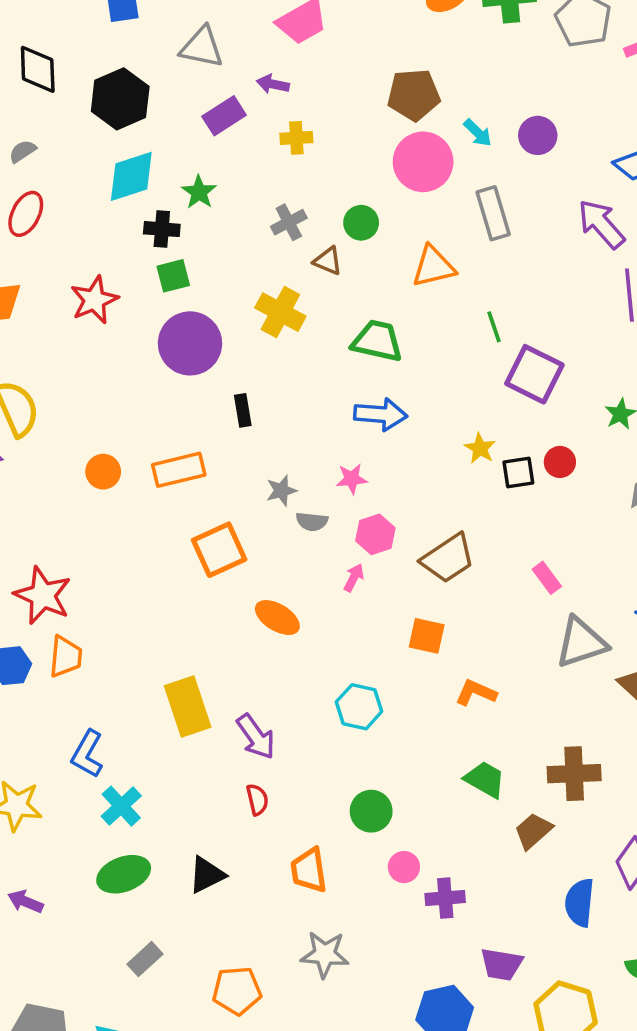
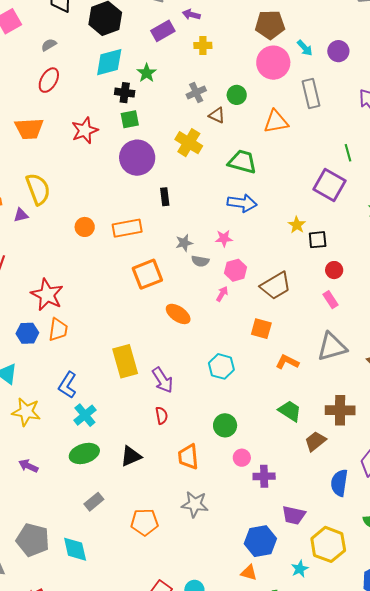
green line: (494, 327) -> (348, 153), moved
red circle: (560, 462) -> (334, 270), moved
gray triangle: (581, 642) -> (332, 347), moved

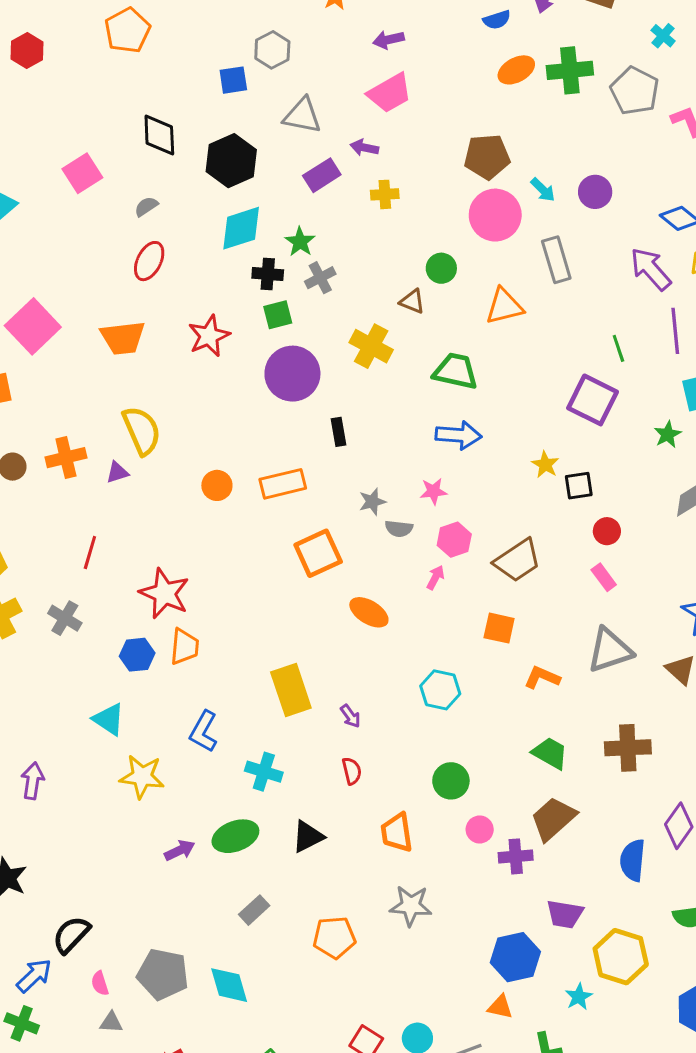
gray cross: (196, 93) -> (320, 278), moved
purple arrow: (163, 380) -> (350, 716), size x0.6
cyan cross: (85, 415) -> (264, 772), moved, turned -30
brown trapezoid: (315, 441) -> (553, 819), moved, size x1.4
purple arrow: (28, 466) -> (180, 850), moved, turned 132

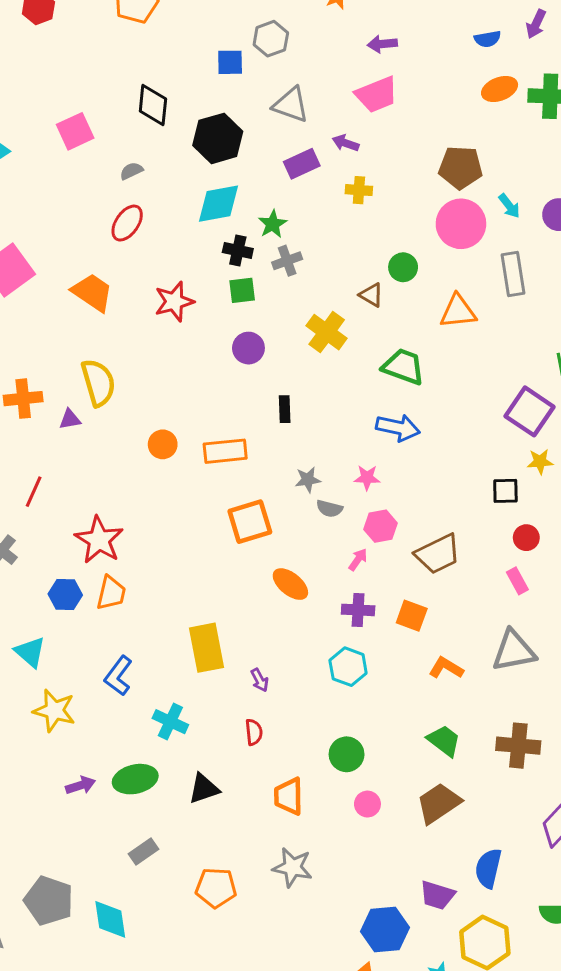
orange trapezoid: (123, 338) -> (92, 292), turned -147
purple circle: (292, 374) -> (248, 348), size x0.6
yellow star: (545, 465) -> (540, 462), moved, turned 30
purple cross: (516, 856) -> (358, 610), moved
blue semicircle: (633, 860) -> (488, 868), moved

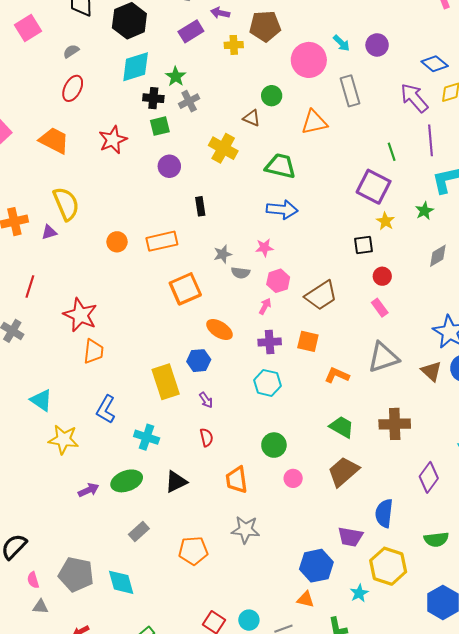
brown pentagon: (461, 167) -> (265, 26), moved
yellow star: (540, 462) -> (385, 221), turned -30
blue hexagon: (65, 594) -> (199, 361), moved

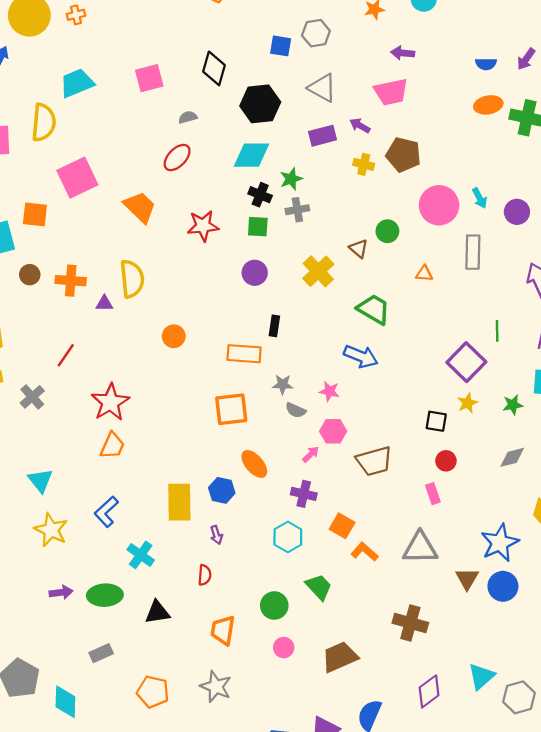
orange triangle: (314, 122) -> (424, 274), size x0.6
orange rectangle: (162, 241) -> (244, 354), moved
orange square: (308, 341) -> (342, 526), moved
green trapezoid: (342, 427) -> (319, 587), moved

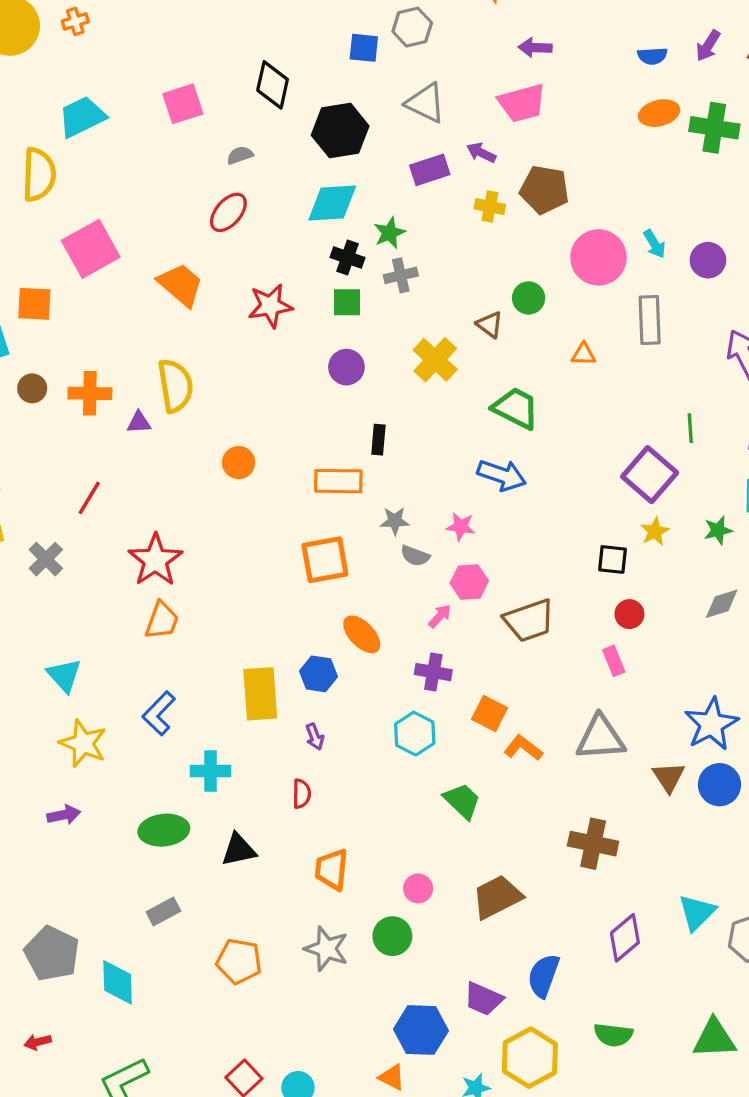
cyan cross: (141, 555) -> (210, 771), turned -32
purple arrow: (61, 592) -> (64, 815), moved
green circle: (274, 606) -> (392, 936), moved

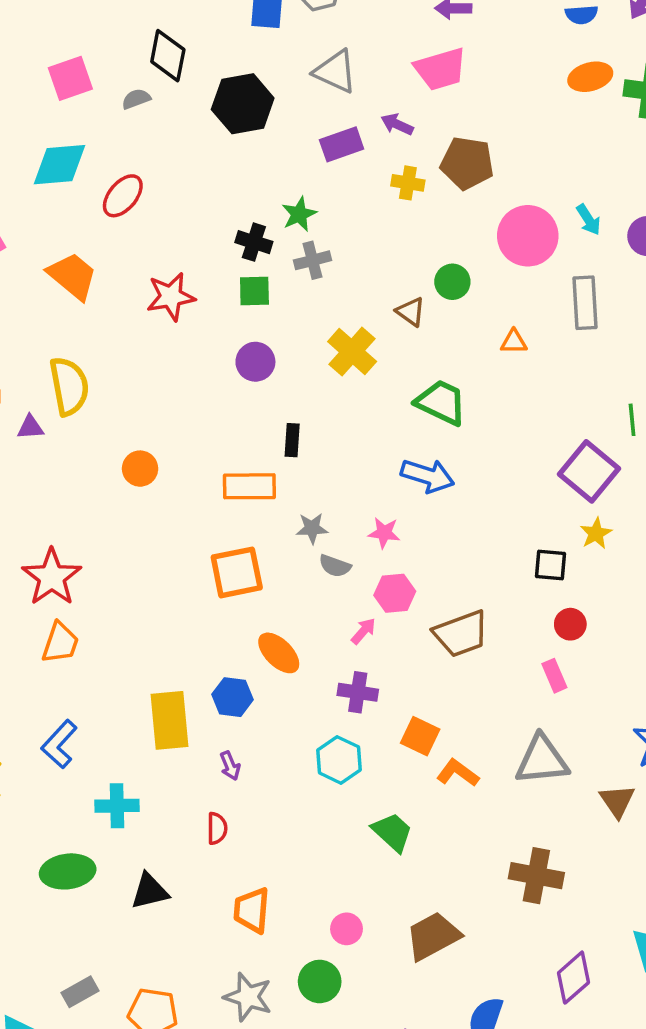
gray semicircle: (240, 155) -> (136, 99), moved
cyan diamond: (332, 203) -> (60, 165), moved
gray rectangle: (163, 912) -> (80, 992), moved

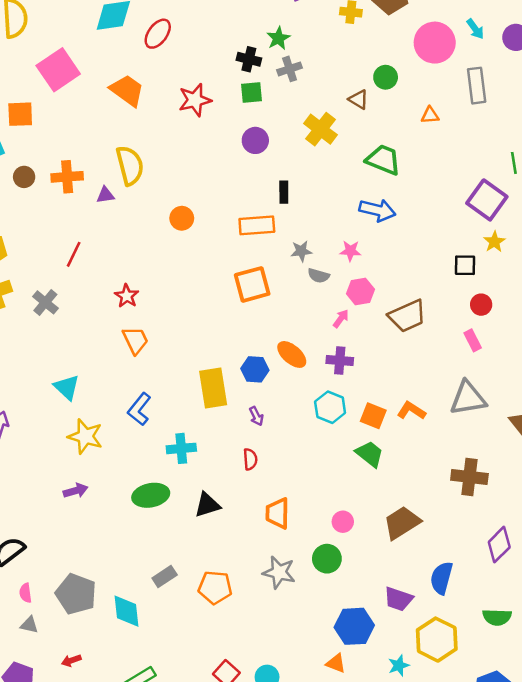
red star: (52, 577) -> (127, 296), size x0.6
orange trapezoid: (60, 643) -> (135, 340), turned -40
orange ellipse: (279, 653) -> (292, 354), moved
orange square: (420, 736) -> (373, 416), moved

